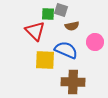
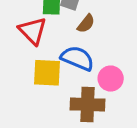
brown semicircle: (72, 26) -> (86, 24), turned -40
pink circle: (95, 42) -> (111, 79), moved

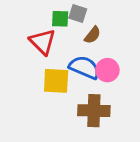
pink circle: (111, 79) -> (107, 70), moved

